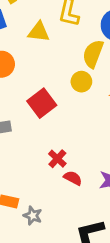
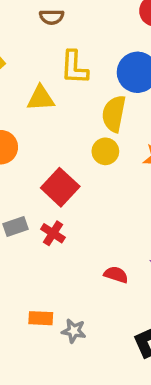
red cross: (57, 159) -> (53, 233), moved

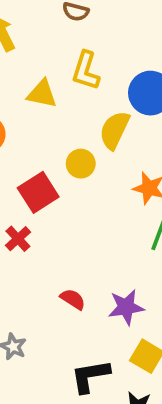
yellow circle: (105, 151) -> (81, 164), moved

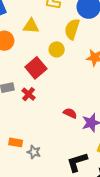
yellow triangle: (42, 94) -> (31, 26), moved
red semicircle: (73, 299) -> (70, 113), moved

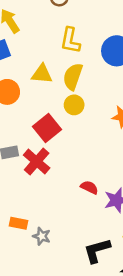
yellow semicircle: (72, 29) -> (73, 77), moved
red cross: (29, 94) -> (37, 162), size x1.5

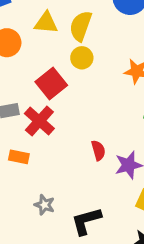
red semicircle: (89, 187) -> (98, 150), turned 48
orange rectangle: (18, 223) -> (19, 157), moved
black L-shape: (97, 251) -> (86, 221), moved

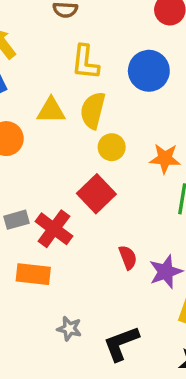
yellow circle: (82, 58) -> (112, 147), moved
red square: (51, 84) -> (96, 194), moved
orange rectangle: (19, 157) -> (33, 274), size x1.4

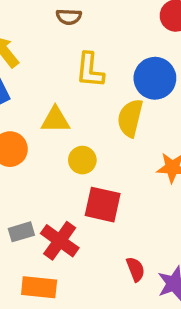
yellow semicircle: (93, 110) -> (130, 118), moved
yellow circle: (112, 147) -> (82, 160), moved
red square: (96, 194) -> (103, 205), turned -33

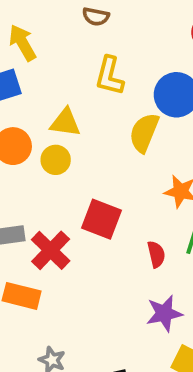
yellow circle: (82, 160) -> (56, 160), moved
red semicircle: (135, 269) -> (156, 254), moved

